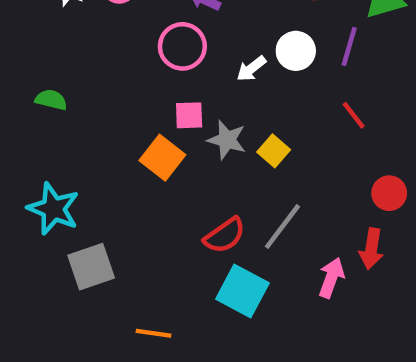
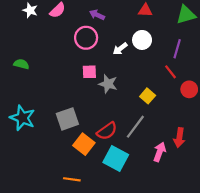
purple line: (349, 46) -> (177, 49), moved
yellow square: (274, 151) -> (148, 96), moved
orange square: (162, 158) -> (84, 144), moved
red circle: (389, 193) -> (189, 89), moved
gray square: (91, 267) -> (67, 119), moved

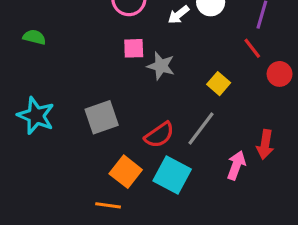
orange square: (84, 144) -> (126, 172), moved

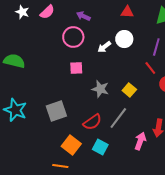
green semicircle: (34, 37) -> (14, 61), size x1.5
gray star: (161, 66) -> (100, 89), moved
cyan square: (172, 175) -> (100, 147), size x0.7

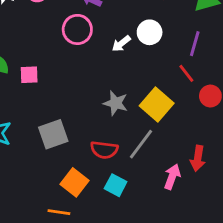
pink square: (76, 68) -> (29, 75), moved
yellow square: (129, 90) -> (157, 105), size x1.6
red semicircle: (92, 122) -> (104, 150), turned 42

